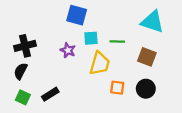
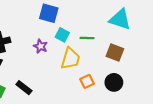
cyan square: (91, 38) -> (62, 35), turned 32
orange square: (117, 88) -> (87, 81), turned -32
black rectangle: (50, 94) -> (24, 88), turned 70

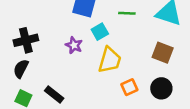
cyan square: (62, 35) -> (100, 32), turned 32
green line: (87, 38) -> (127, 13), moved

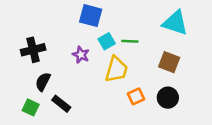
green line: (127, 13) -> (130, 41), moved
black semicircle: (21, 69) -> (43, 82), moved

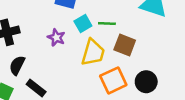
brown square: (169, 62) -> (125, 45), moved
orange square: (136, 96) -> (113, 80), size x1.5

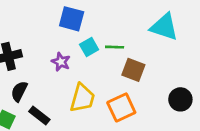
yellow trapezoid: (93, 53) -> (82, 98), moved
black circle: (146, 82) -> (180, 99), moved

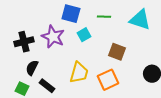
green line: (115, 47) -> (104, 17), moved
purple star: (61, 62) -> (53, 37), moved, size x1.6

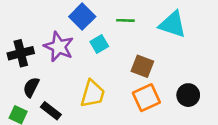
blue square: (71, 14) -> (82, 17), turned 30
orange square: (108, 80) -> (146, 98), moved

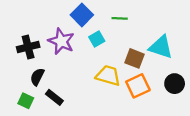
cyan triangle: (173, 24) -> (161, 47), moved
yellow trapezoid: (93, 94) -> (108, 76), moved, turned -90

